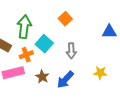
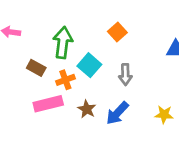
yellow star: (100, 73) -> (164, 114), moved

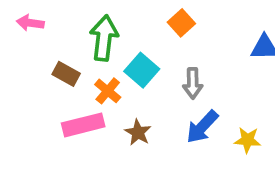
orange cross: (65, 80) -> (108, 91), turned -30
blue arrow: (117, 113) -> (202, 127), moved

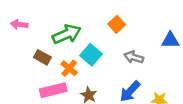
green arrow: (104, 38) -> (67, 34), turned 60
gray arrow: (193, 83) -> (134, 57), moved, turned 108

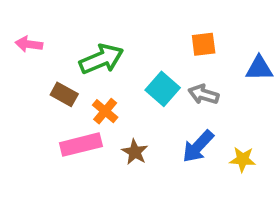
orange square: (117, 24) -> (204, 44), moved, turned 35
cyan square: (91, 55) -> (163, 89), moved

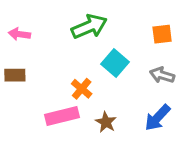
green arrow: (101, 59) -> (89, 27), moved
cyan square: (163, 89) -> (115, 63), moved
brown rectangle: (64, 94) -> (15, 75), moved, turned -30

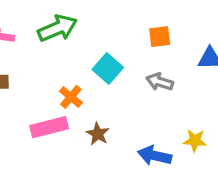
green arrow: (89, 27) -> (57, 28), moved
blue arrow: (158, 118) -> (155, 156), moved, turned 60

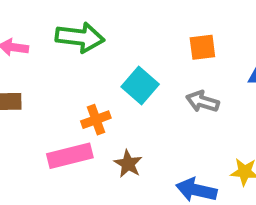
green arrow: (57, 28) -> (80, 37), turned 30
orange cross: (71, 97) -> (96, 120), turned 30

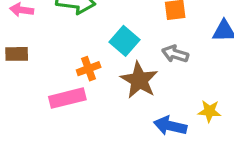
brown star: (128, 164) -> (139, 80), moved, size x1.6

